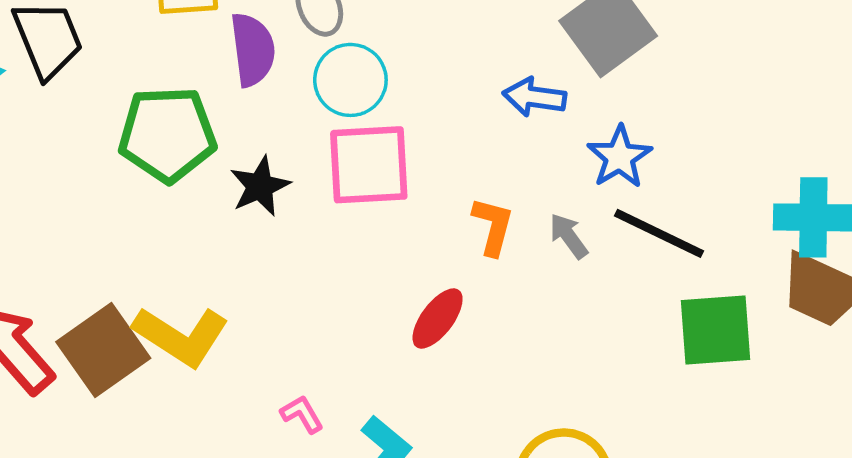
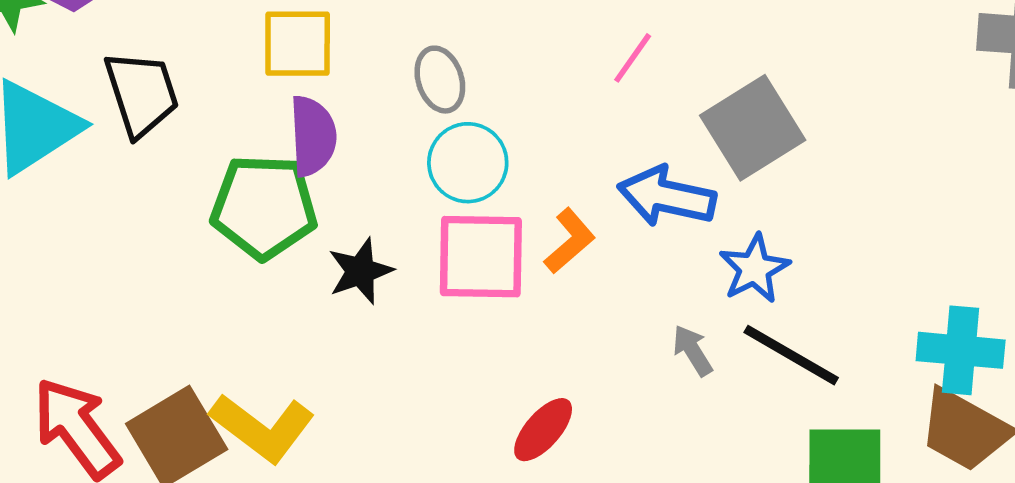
purple semicircle: (253, 50) -> (313, 136), moved
blue arrow: (534, 97) -> (667, 196), size x1.4
orange L-shape: (493, 226) -> (570, 241), moved, turned 30

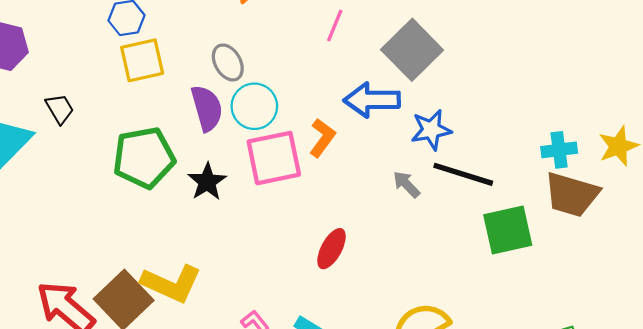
black trapezoid: (142, 94) -> (60, 109), size x0.6
purple semicircle: (313, 136) -> (207, 108), moved
blue star: (754, 269) -> (431, 130), turned 30
cyan cross: (961, 350) -> (559, 150), size x0.7

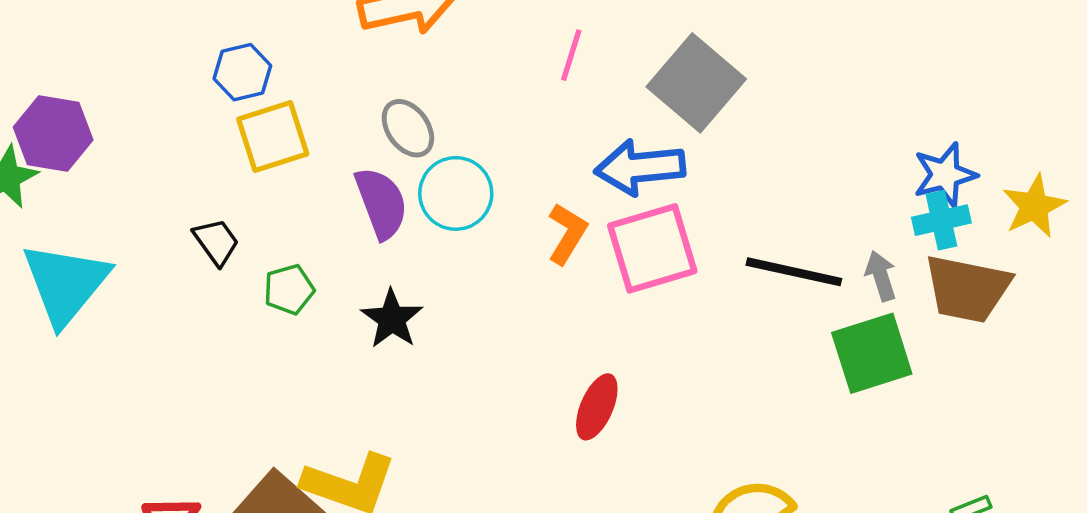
black trapezoid: (60, 109) -> (216, 242), moved
blue star: (431, 130) -> (945, 175), moved
green pentagon: (144, 158) -> (289, 289), size x0.5
pink square: (274, 158) -> (652, 248), moved
gray arrow: (406, 184) -> (881, 276), moved, turned 32

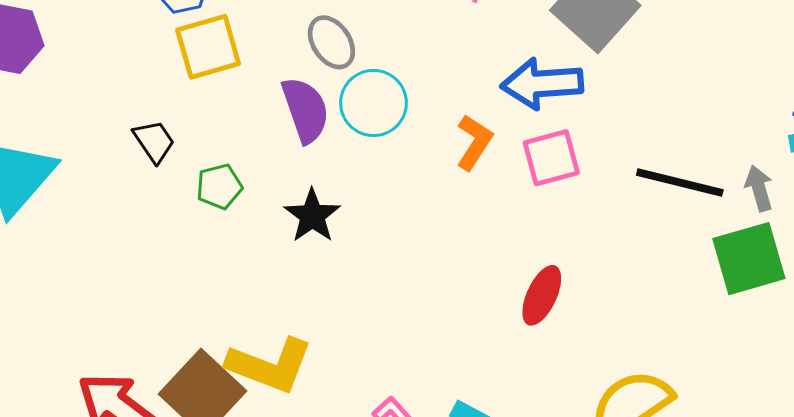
pink square: (652, 248) -> (551, 158), size x0.7
red ellipse: (597, 407) -> (542, 295), moved

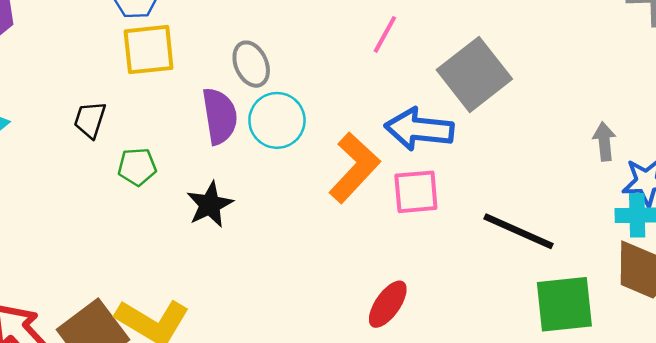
black trapezoid: (154, 141) -> (90, 120), turned -138
orange L-shape: (474, 142) -> (354, 168), size x1.5
gray arrow: (759, 188) -> (604, 141), moved

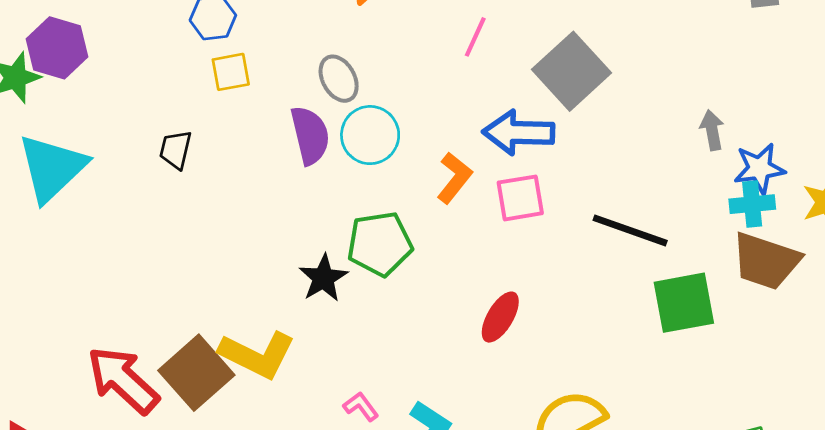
yellow square: (149, 50) -> (231, 72), size x0.7
green pentagon: (137, 167) -> (380, 244), moved, size x1.6
orange L-shape: (354, 168) -> (454, 178), size x0.7
black star: (210, 205) -> (323, 278), moved

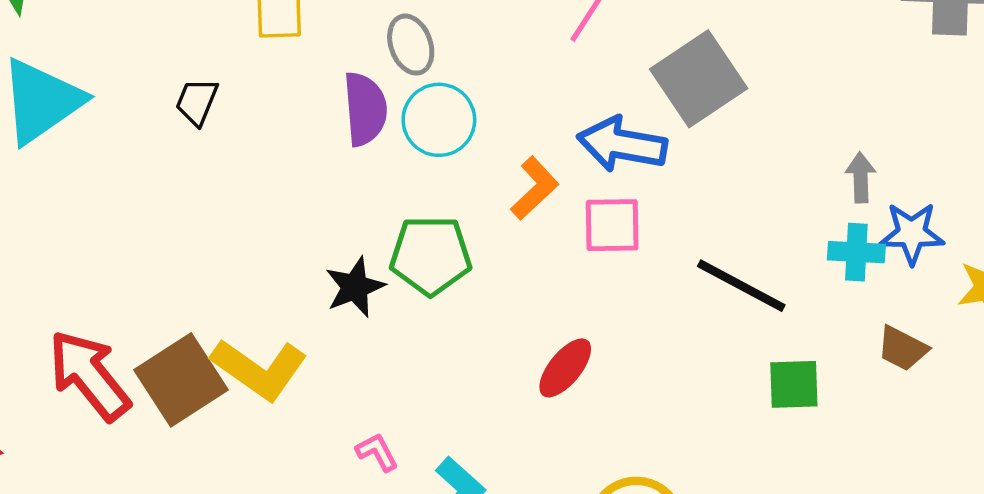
cyan cross: (752, 204) -> (856, 252), moved
brown trapezoid: (766, 261) -> (902, 348), size x0.6
green square: (684, 303) -> (794, 384), size x0.7

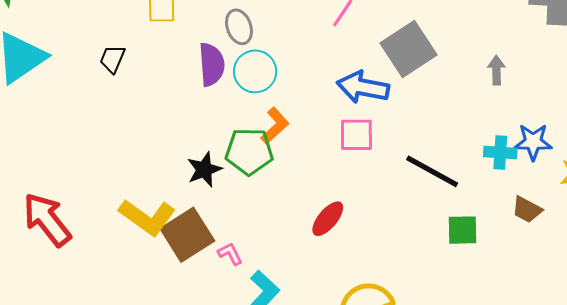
gray arrow: (861, 177) -> (496, 70), moved
orange L-shape: (535, 188) -> (275, 126), moved
brown square: (181, 380) -> (187, 235), moved
pink L-shape: (377, 452) -> (230, 254), moved

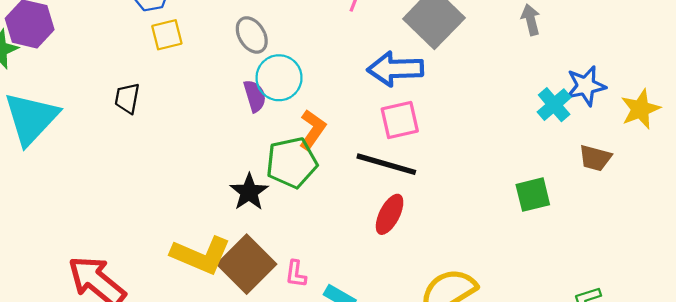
purple semicircle: (212, 64) -> (255, 96), moved, size x0.7
cyan cross: (500, 152) -> (554, 105), turned -32
black line: (432, 171) -> (386, 164), moved
pink L-shape: (230, 254) -> (296, 274), turned -132

